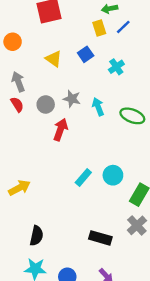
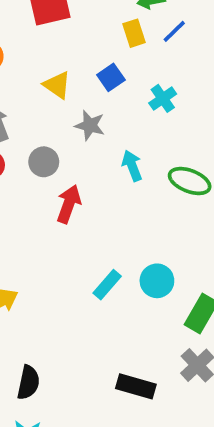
gray star: (72, 99) -> (90, 125), moved

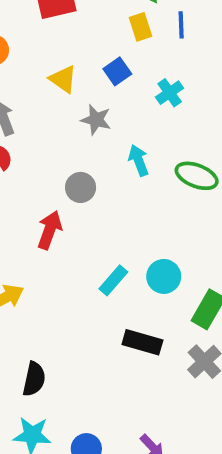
blue line: (174, 31) -> (181, 25), turned -48
gray circle: (44, 162) -> (81, 187), moved
red arrow: (69, 204) -> (50, 230), moved
black rectangle: (136, 386) -> (142, 342), moved

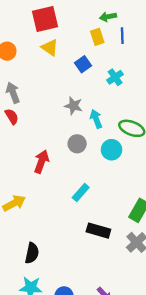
yellow triangle: (63, 79) -> (50, 48), moved
gray star: (96, 120) -> (74, 106), moved
gray circle: (81, 187) -> (77, 144), moved
cyan circle: (164, 276) -> (112, 150), moved

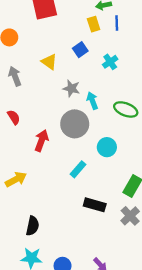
yellow triangle: (50, 48) -> (49, 62), moved
red semicircle: (12, 116) -> (14, 117), moved
gray circle: (77, 144) -> (75, 124), size x1.6
cyan circle: (112, 150) -> (107, 147), moved

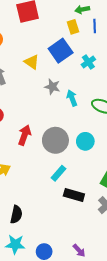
blue square: (80, 50) -> (61, 51), size x1.6
gray circle: (75, 124) -> (55, 140), moved
cyan rectangle: (78, 169) -> (59, 173), moved

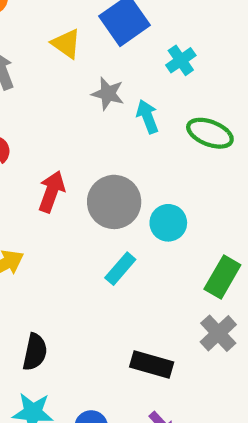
cyan cross: (88, 62) -> (181, 60), moved
cyan circle: (85, 141) -> (168, 223), moved
black rectangle: (74, 195) -> (152, 364), moved

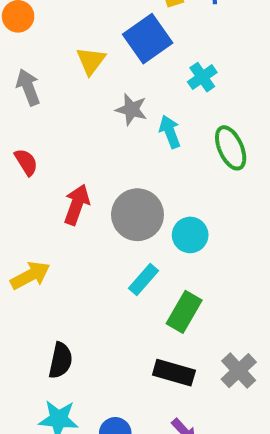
yellow triangle: (66, 44) -> (91, 61), turned 32
green ellipse: (210, 133) -> (231, 148), turned 45
green rectangle: (222, 277) -> (184, 312), moved
gray cross: (218, 333) -> (239, 371), moved

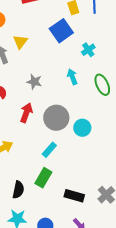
yellow triangle: (91, 61) -> (20, 42), moved
gray star: (131, 109) -> (34, 82), moved
cyan rectangle: (144, 279) -> (49, 150), moved
green rectangle: (184, 312) -> (43, 178), moved

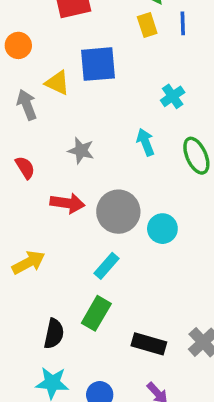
blue square: (61, 31) -> (98, 64), moved, turned 30
yellow triangle: (20, 42) -> (57, 83), turned -42
red arrow: (26, 113) -> (67, 203), turned 78

